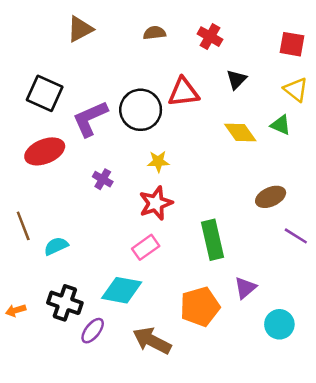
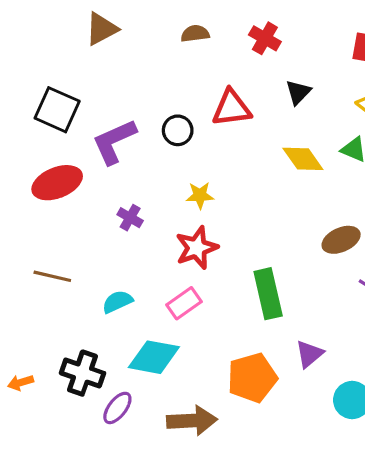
black circle: (141, 110) -> (178, 130), size x0.6
brown line: (23, 226) -> (52, 276), moved, turned -56
cyan semicircle: (56, 246) -> (117, 302), moved
brown arrow: (152, 341) -> (192, 421), turned 150

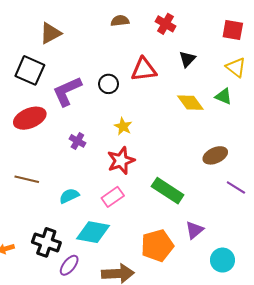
brown triangle: (102, 29) -> (50, 33), moved
yellow star: (200, 195) -> (123, 126), turned 30
green rectangle: (268, 294) -> (168, 191), turned -44

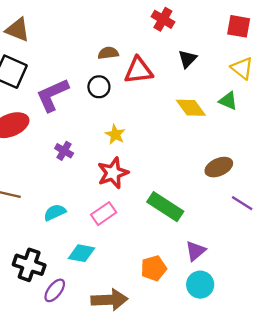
brown semicircle: (120, 21) -> (108, 53), moved
brown triangle: (50, 33) -> (17, 30), moved, turned 50
cyan diamond: (93, 232) -> (81, 253), size x0.7
orange pentagon: (157, 246) -> (154, 268), size x0.7
cyan circle: (222, 260) -> (200, 285), moved

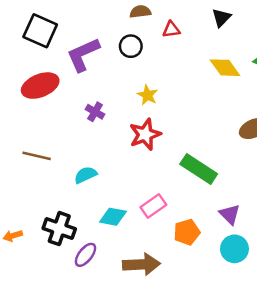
red triangle: (139, 70) -> (171, 30), size x0.6
pink rectangle: (104, 214) -> (153, 206), moved
purple triangle: (196, 251) -> (230, 214), turned -35

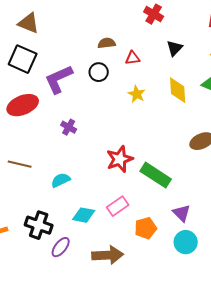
yellow diamond: (225, 68) -> (178, 90), turned 32
yellow star: (147, 95) -> (137, 94), moved
red star: (145, 134) -> (120, 159), moved

